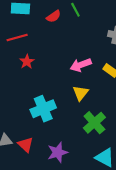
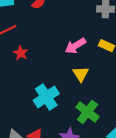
green cross: (94, 123) -> (87, 112), moved

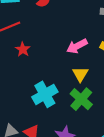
green cross: (87, 112) -> (81, 99), moved

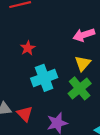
red star: (23, 49) -> (28, 48), moved

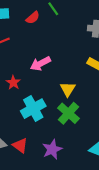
pink arrow: (84, 35) -> (40, 64), moved

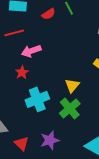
pink arrow: (40, 64) -> (31, 51), moved
red triangle: (20, 145) -> (22, 144), moved

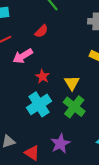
red semicircle: (49, 14) -> (41, 31), moved
red star: (22, 72) -> (42, 76), moved

